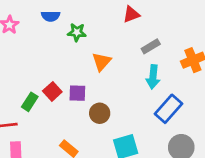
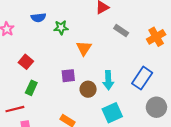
gray rectangle: (151, 46) -> (121, 31), turned 72
cyan arrow: (153, 77) -> (108, 80), moved
red square: (52, 91) -> (26, 62), moved

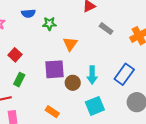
purple square: (68, 76) -> (54, 69), size x1.5

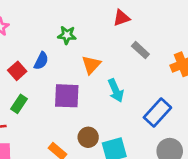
blue semicircle: (28, 13) -> (41, 61), moved, turned -64
cyan arrow: (92, 75) -> (116, 90), moved, turned -30
brown circle: (73, 83) -> (88, 137), moved

